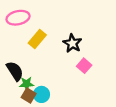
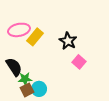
pink ellipse: (18, 18) -> (19, 30), moved
brown square: (29, 96) -> (27, 90), turned 32

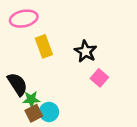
pink ellipse: (19, 30) -> (24, 19), moved
yellow rectangle: (35, 37) -> (44, 46), turned -60

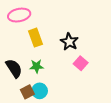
green star: (31, 99) -> (37, 66), moved

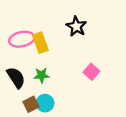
pink ellipse: (19, 15) -> (22, 39), moved
black star: (69, 42) -> (76, 26), moved

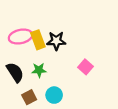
black star: (76, 26) -> (56, 41), moved, turned -30
cyan circle: (45, 103) -> (54, 95), moved

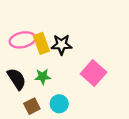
pink square: (86, 67) -> (93, 73), size x1.5

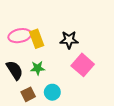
black star: (62, 45) -> (69, 40), moved

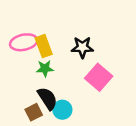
green star: (38, 68) -> (45, 69), moved
black semicircle: (15, 70) -> (47, 98), moved

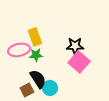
pink ellipse: (24, 42) -> (19, 50), moved
black star: (82, 47) -> (75, 46), moved

